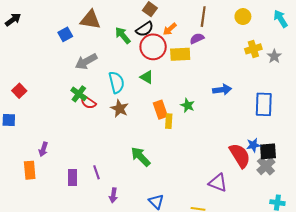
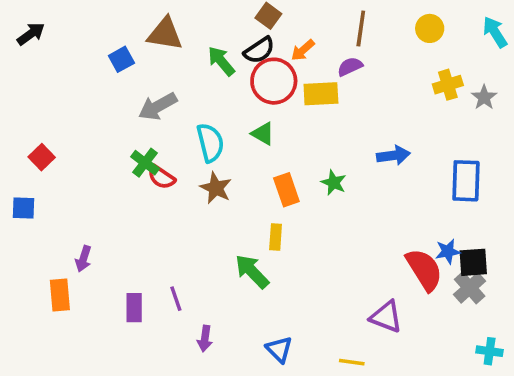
yellow rectangle: (169, 121) -> (276, 237), moved

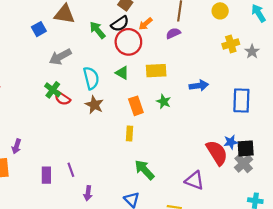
yellow rectangle: (321, 94) -> (156, 71), moved
green arrow: (252, 271) -> (144, 170), moved

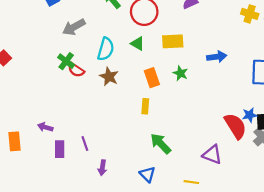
yellow cross: (231, 44) -> (250, 14), turned 35
cyan semicircle: (91, 78) -> (106, 49), turned 30
purple arrow: (17, 146) -> (45, 127), moved, turned 88

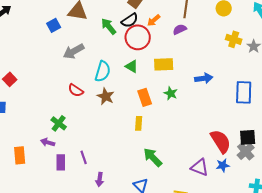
green cross: (66, 61) -> (59, 123), moved
blue star: (250, 115) -> (223, 165), moved

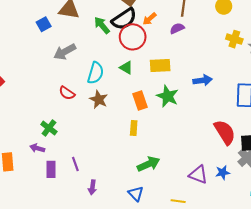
black semicircle: (130, 20) -> (124, 19), size x1.4
green star: (171, 93) -> (168, 96), size x1.5
red semicircle: (221, 141) -> (225, 132), moved
green arrow: (153, 157) -> (148, 164), turned 110

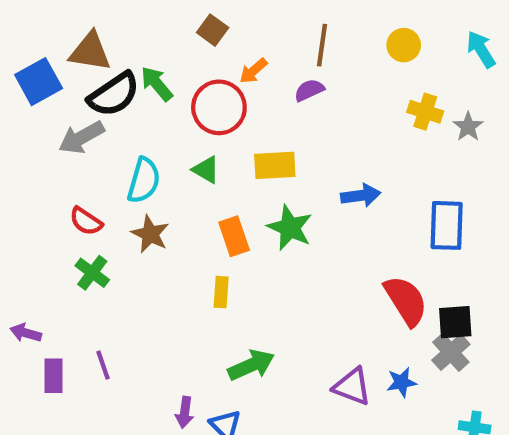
black semicircle: (124, 19) -> (114, 94), moved
blue square: (44, 24) -> (39, 82), size x1.5
green cross: (49, 128) -> (92, 273), moved
purple arrow: (92, 187) -> (185, 412), moved

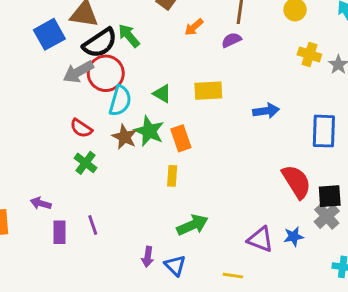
red circle: (219, 107) -> (106, 73), moved
green star: (290, 228) -> (149, 131), moved

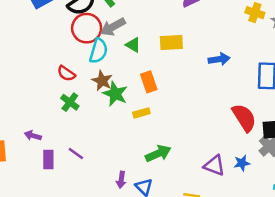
gray arrow: (78, 72) -> (113, 27), moved
green star: (149, 131) -> (115, 94), moved
yellow rectangle: (172, 176) -> (141, 113), turned 70
purple line: (93, 225) -> (76, 154), turned -35

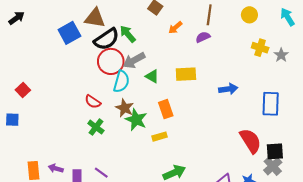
purple arrow: (33, 136) -> (56, 168), moved

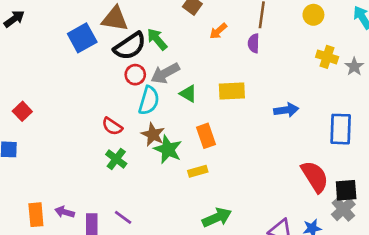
purple semicircle: (203, 37) -> (254, 43), turned -64
red circle: (111, 61) -> (135, 75), size x0.6

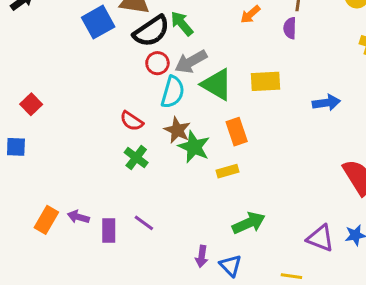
green triangle: (188, 94) -> (217, 84), size x1.6
orange rectangle: (36, 215) -> (46, 220), turned 35

